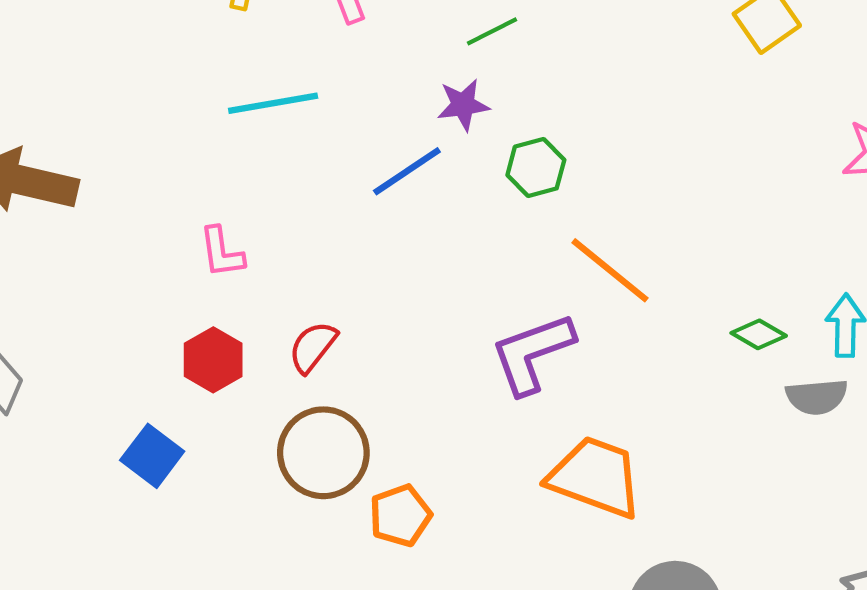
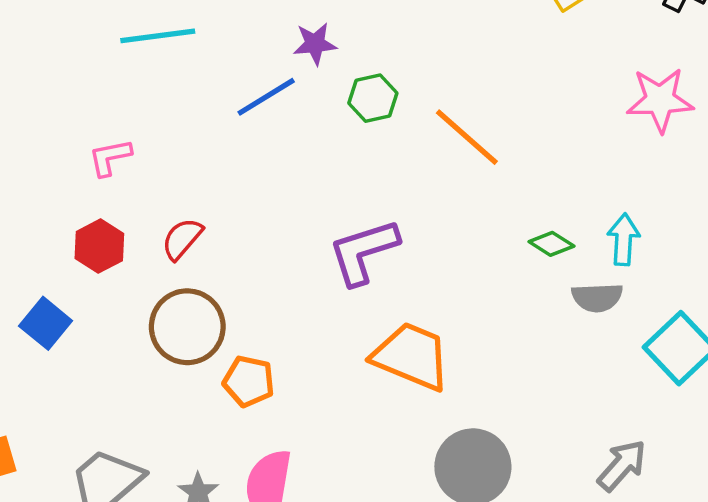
pink L-shape: (222, 252) -> (110, 157), turned 84
orange line: (610, 270) -> (467, 137), moved
orange pentagon: (400, 516) -> (249, 381), turned 30

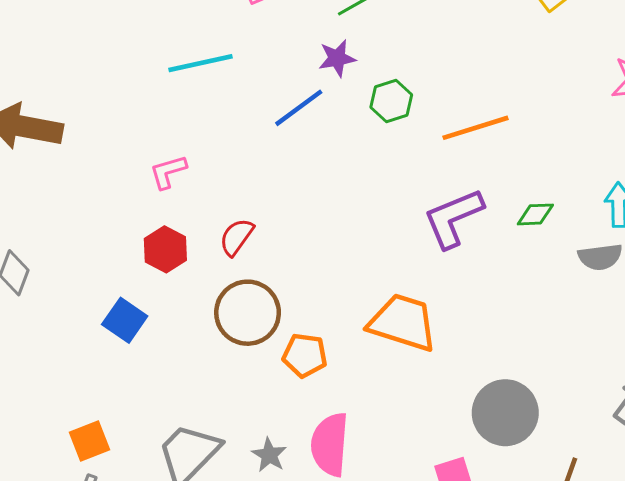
orange line: (467, 137) -> (475, 128), turned -54
green diamond: (551, 244) -> (535, 214), moved, turned -30
purple L-shape: (363, 252) -> (453, 218), moved
orange trapezoid: (411, 356) -> (403, 323), moved

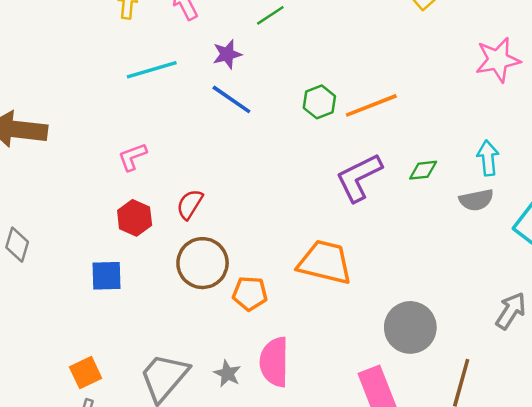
purple star: (337, 58) -> (227, 54), moved
green hexagon: (391, 101) -> (319, 102), moved
blue line: (299, 108) -> (231, 99), turned 75
blue square: (125, 320) -> (106, 276), turned -32

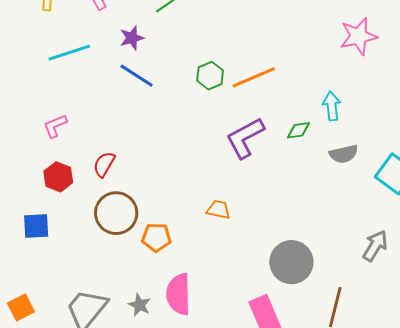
cyan arrow: (488, 158) -> (332, 106), moved
orange trapezoid: (325, 262) -> (218, 210), size x0.5

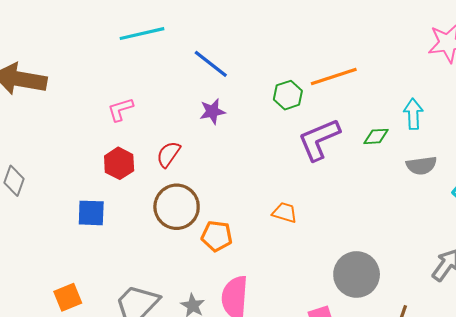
purple star: (132, 38) -> (212, 111), moved
green hexagon: (210, 76) -> (288, 95), moved

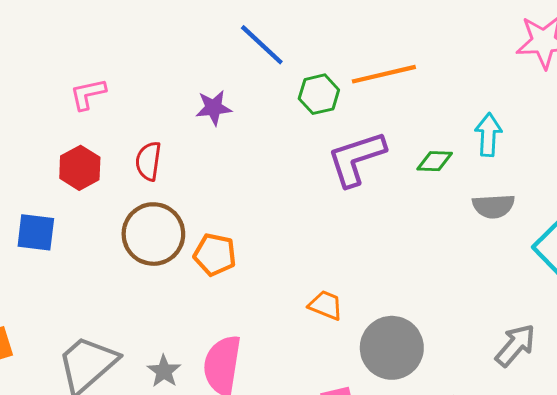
blue line: (211, 64) -> (262, 45), moved
red semicircle: (168, 154) -> (148, 161), turned -32
orange trapezoid: (285, 213) -> (326, 305), moved
orange pentagon: (217, 236) -> (215, 255), moved

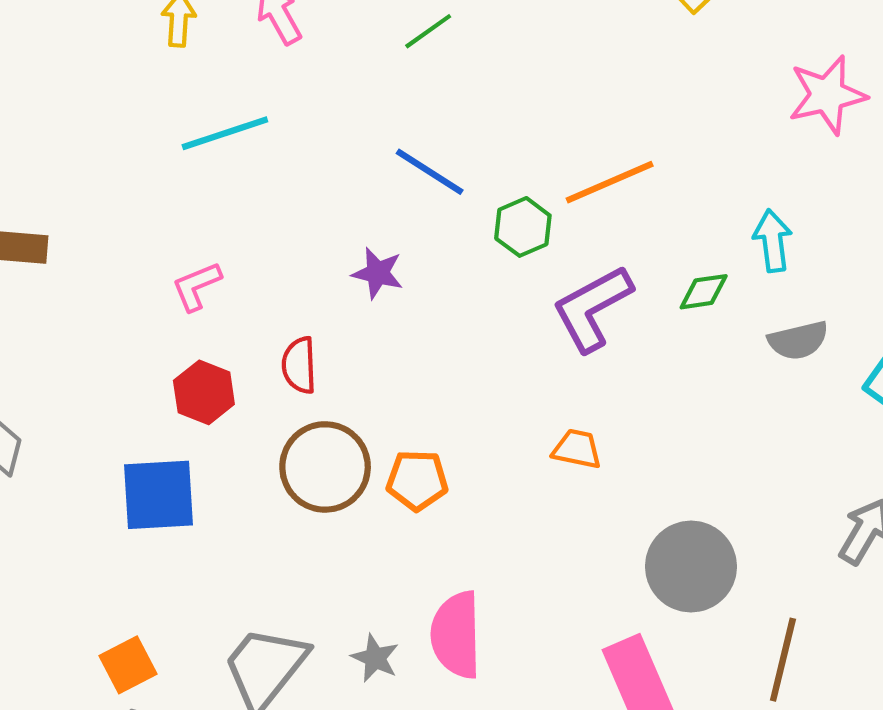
purple star: (214, 108) -> (378, 273), turned 30
blue square: (36, 232) -> (158, 495), size x1.4
orange trapezoid: (326, 305) -> (577, 449), moved

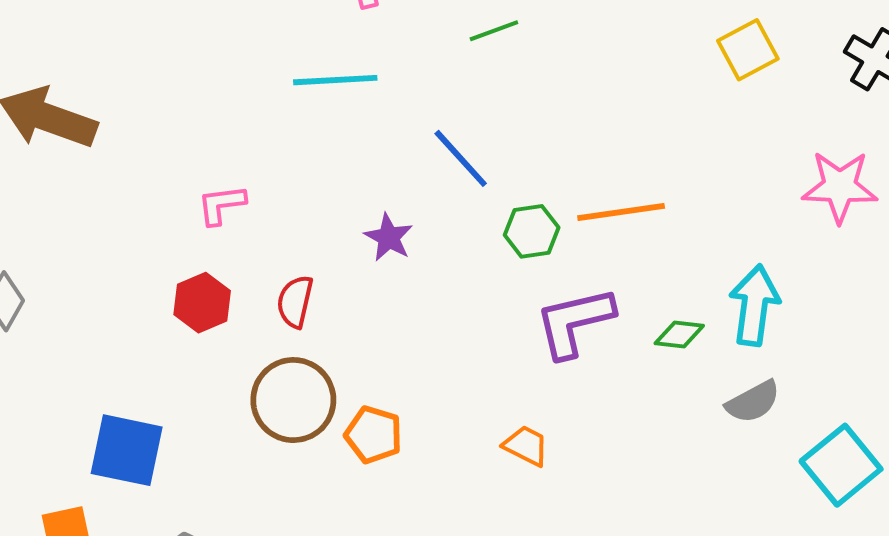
cyan line: (225, 133) -> (335, 80), moved
cyan arrow: (773, 241) -> (754, 305), size x1.4
gray semicircle: (798, 340) -> (753, 402), turned -30
blue square: (158, 495) -> (127, 450), moved

